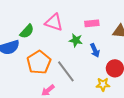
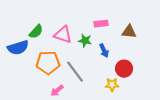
pink triangle: (54, 22) -> (63, 35), moved
orange pentagon: (39, 62) -> (48, 63), turned 30

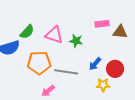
pink rectangle: (101, 24) -> (102, 24), moved
blue arrow: (104, 51) -> (95, 64), moved, turned 64
gray line: (75, 72) -> (66, 72), turned -45

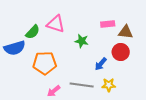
pink triangle: (54, 35) -> (56, 24), moved
red circle: (115, 69) -> (121, 52), moved
gray line: (66, 72) -> (82, 85), moved

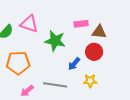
green star: (82, 41) -> (55, 41), size x1.5
yellow star: (109, 85) -> (90, 81), moved

